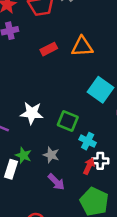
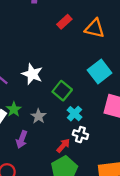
red rectangle: (49, 49) -> (64, 22), turned -32
red arrow: (89, 166) -> (63, 145), moved
purple arrow: (56, 182) -> (22, 139), moved, turned 49

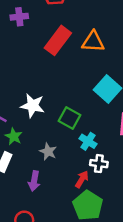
red rectangle: (64, 22) -> (58, 40), size x1.6
green star: (14, 109) -> (14, 136), moved

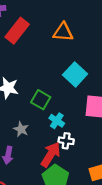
red rectangle: (58, 40) -> (17, 31), moved
red arrow: (82, 179) -> (51, 155), size x1.6

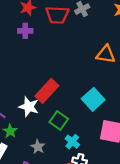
red rectangle: (17, 31) -> (47, 91), moved
orange triangle: (63, 32) -> (106, 54), moved

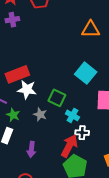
red rectangle: (47, 91) -> (17, 74), moved, turned 35
gray star: (38, 147) -> (40, 114), moved

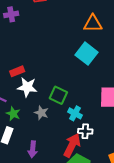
cyan square: (86, 73) -> (86, 54), moved
red rectangle: (17, 74) -> (17, 71), size x0.6

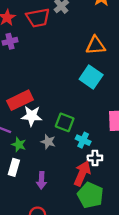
red rectangle: (17, 71) -> (20, 100), size x1.6

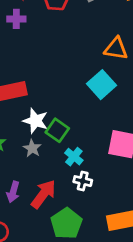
white star: (32, 116) -> (35, 121), moved
red arrow: (82, 173) -> (43, 194), moved

